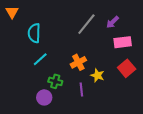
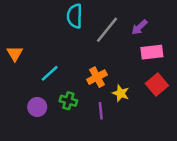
orange triangle: (12, 12) -> (15, 53), moved
cyan semicircle: (34, 33) -> (75, 16), moved
purple circle: (44, 97) -> (37, 107), moved

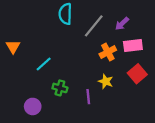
orange cross: (97, 77) -> (108, 52), moved
purple circle: (37, 107) -> (33, 106), moved

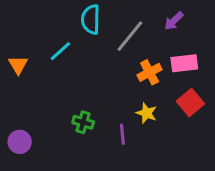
purple arrow: (122, 24) -> (174, 21), moved
cyan line: (44, 64) -> (60, 51), moved
purple circle: (33, 106) -> (20, 142), moved

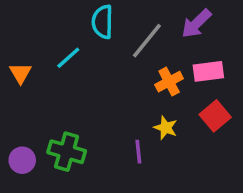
purple arrow: (174, 21) -> (196, 24), size x1.4
green cross: (83, 122) -> (67, 152), moved, size x1.5

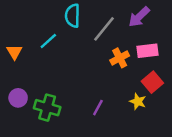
yellow star: (166, 128) -> (138, 102), moved
purple line: (138, 152) -> (98, 108), turned 35
purple circle: (22, 160) -> (18, 98), moved

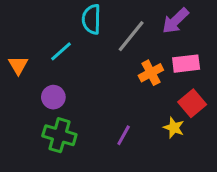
purple circle: (18, 98) -> (53, 97), moved

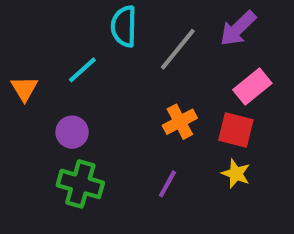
pink rectangle: (186, 64) -> (252, 86), turned -32
orange cross: (151, 73) -> (180, 122), moved
red square: (192, 103) -> (236, 130), moved, turned -36

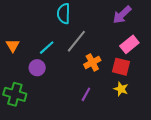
gray line: (178, 49) -> (76, 41), moved
cyan line: (82, 70) -> (47, 48), moved
green cross: (80, 184) -> (15, 94), moved

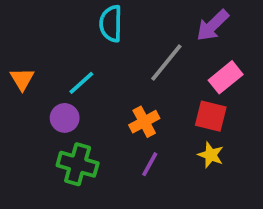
gray line: (76, 41) -> (166, 62), moved
orange cross: (92, 62) -> (144, 122), moved
green cross: (15, 94) -> (78, 164), moved

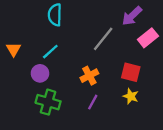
cyan semicircle: (111, 24) -> (55, 15), moved
pink rectangle: (226, 77) -> (148, 38), moved

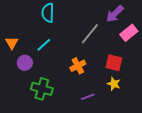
purple circle: (40, 73) -> (25, 63), moved
purple line: (93, 102) -> (88, 97), moved, turned 40

